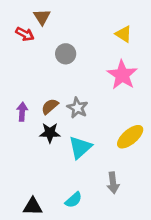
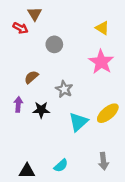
brown semicircle: (50, 106) -> (31, 77), moved
purple arrow: (22, 112) -> (18, 104), moved
cyan triangle: (80, 147) -> (78, 122), moved
gray arrow: (113, 183) -> (103, 161), moved

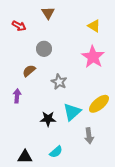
brown triangle: (35, 14) -> (48, 13), moved
gray circle: (54, 44) -> (44, 49), moved
black star: (41, 110) -> (48, 119), moved
gray arrow: (103, 161) -> (89, 136), moved

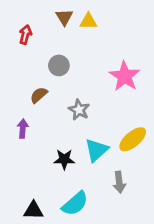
red arrow: (19, 26) -> (25, 35), turned -104
yellow triangle: (94, 26) -> (88, 21), moved, turned -32
cyan semicircle: (56, 152) -> (75, 204), size x1.5

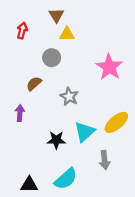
yellow triangle: (88, 21) -> (67, 34), moved

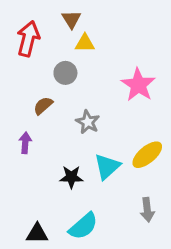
red arrow: (22, 31) -> (28, 39), size x1.6
gray arrow: (105, 160) -> (147, 210), moved

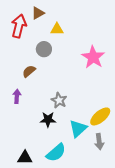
brown triangle: (71, 19) -> (38, 13), moved, turned 32
gray star: (88, 122) -> (59, 100), moved
yellow ellipse: (147, 155) -> (100, 116), moved
cyan triangle: (107, 167) -> (78, 129), moved

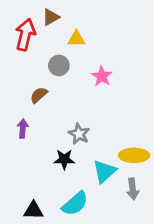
pink star: (93, 57) -> (102, 76), moved, size x0.7
yellow ellipse: (100, 116) -> (134, 155), turned 40

